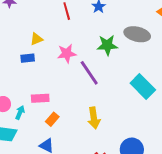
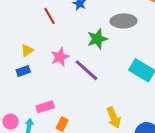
yellow arrow: (94, 118) -> (114, 118), moved

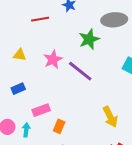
red line: (50, 16) -> (40, 19), turned -66
yellow triangle: (27, 50) -> (20, 55), turned 48
blue rectangle: (23, 71) -> (18, 89), moved

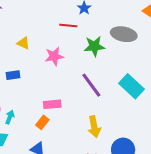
red line: (40, 19) -> (68, 26), moved
purple line: (80, 71) -> (91, 85), moved
pink rectangle: (41, 110) -> (52, 104), moved

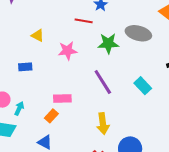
cyan rectangle: (132, 86) -> (143, 86), size x0.7

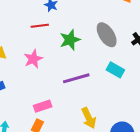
gray ellipse: (138, 33) -> (107, 35), moved, turned 60
purple line: (103, 82) -> (76, 78), turned -56

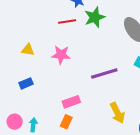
green star: (70, 40) -> (95, 17), moved
pink star: (33, 59) -> (61, 55), turned 30

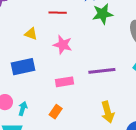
red line: (67, 22) -> (58, 13), moved
blue rectangle: (26, 83) -> (23, 67), size x1.6
pink rectangle: (71, 102) -> (65, 82), moved

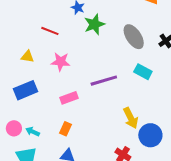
red line: (58, 13) -> (50, 31), turned 30
cyan arrow: (23, 109) -> (33, 132), turned -72
yellow arrow: (108, 112) -> (131, 118), moved

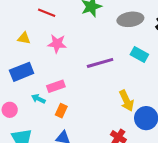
gray ellipse: (134, 37) -> (130, 19), turned -65
pink rectangle: (69, 98) -> (56, 86), moved
cyan arrow: (33, 132) -> (38, 99), moved

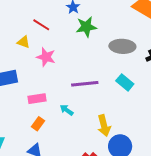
yellow triangle: (24, 38) -> (24, 42), moved
cyan arrow: (38, 99) -> (67, 110), moved

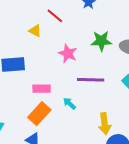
green star: (86, 27) -> (101, 41), moved
pink star: (46, 57) -> (68, 53), moved
orange rectangle: (38, 124) -> (39, 114), size x1.6

